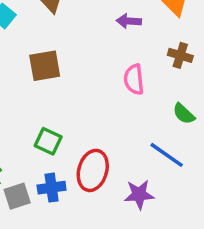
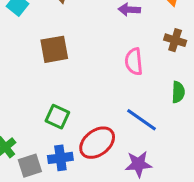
green semicircle: (184, 114) -> (178, 92), turned -130
blue line: (167, 155) -> (141, 120), moved
red ellipse: (93, 170) -> (97, 143), turned 36

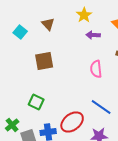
green square: (57, 117) -> (36, 102), moved

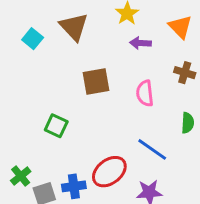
brown triangle: (48, 24) -> (74, 27), size x1.5
brown square: (44, 61) -> (96, 81), moved
green square: (36, 102) -> (56, 126), moved

